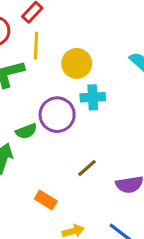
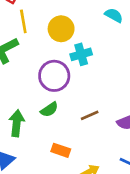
green semicircle: (26, 131) -> (49, 109), moved
brown line: (87, 168) -> (90, 115), turned 30

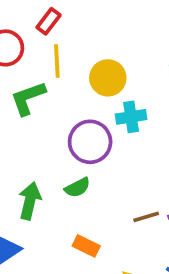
brown line: (90, 115) -> (146, 217), moved

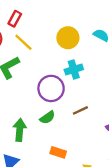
yellow line: (57, 61) -> (23, 42), turned -36
yellow circle: (108, 78) -> (68, 38), moved
brown line: (146, 217) -> (80, 110), moved

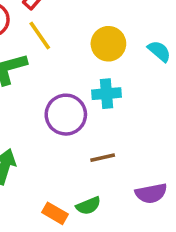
green semicircle: (47, 117) -> (88, 206), moved

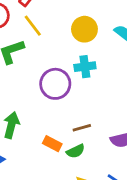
brown line: (103, 158) -> (82, 128), moved
orange rectangle: (55, 213) -> (52, 144), moved

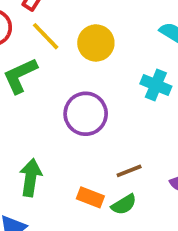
yellow circle: (84, 29) -> (96, 43), moved
cyan cross: (85, 67) -> (156, 85), moved, turned 36

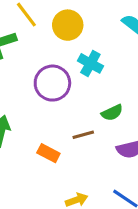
cyan cross: (156, 85) -> (90, 63), moved
green semicircle: (124, 204) -> (112, 113), moved

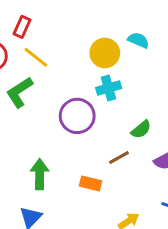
yellow circle: (68, 25) -> (105, 53), moved
cyan cross: (90, 63) -> (109, 88), turned -30

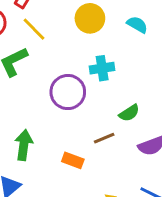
yellow circle: (105, 53) -> (90, 18), moved

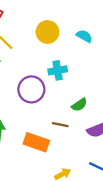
brown line: (104, 138) -> (60, 125), turned 35
orange rectangle: (73, 160) -> (36, 142), size x1.5

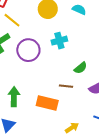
purple circle: (31, 89) -> (28, 50), moved

